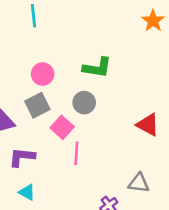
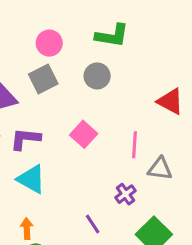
pink square: (62, 127) -> (84, 134), moved
pink line: (76, 153) -> (134, 145), moved
cyan triangle: (27, 192) -> (31, 179), size x1.5

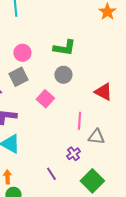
gray circle: (97, 76) -> (63, 75), moved
pink square: (84, 134) -> (45, 99), moved

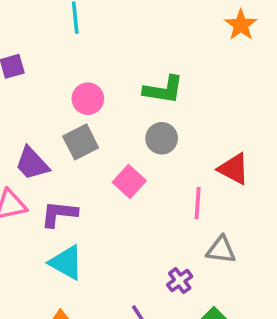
pink line: (79, 121) -> (198, 203), moved

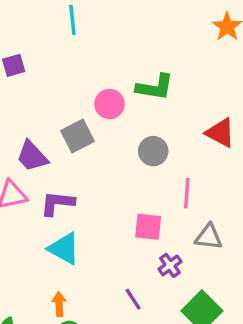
pink circle: (88, 99) -> (109, 104), moved
gray circle: (162, 138) -> (153, 151), moved
red triangle: (234, 169) -> (220, 133), moved
pink square: (129, 181) -> (148, 227), moved, turned -36

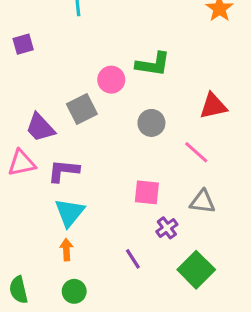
red triangle: (220, 133) -> (213, 106), turned -40
pink line: (187, 193) -> (196, 152), moved, turned -52
cyan triangle: (64, 249) -> (70, 213), turned 40
orange arrow: (59, 304) -> (66, 250), moved

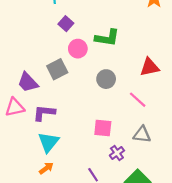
purple square: (23, 44) -> (66, 24), moved, turned -32
orange arrow: (66, 250) -> (46, 168), turned 56

